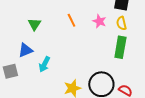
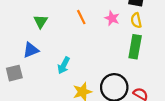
cyan arrow: (44, 64) -> (64, 65), moved

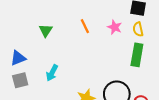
blue triangle: (31, 50) -> (18, 58), moved
cyan arrow: (64, 65) -> (52, 73), moved

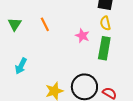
orange line: (85, 26) -> (45, 24), moved
pink star: (115, 27) -> (82, 36), moved

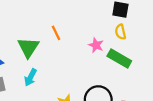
green triangle: (15, 24) -> (28, 47), moved, size x1.5
green rectangle: (104, 48) -> (119, 59), turned -70

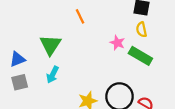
orange line: (56, 33) -> (80, 16), moved

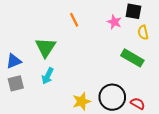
yellow semicircle: (141, 30) -> (143, 32), moved
pink star: (117, 43) -> (114, 22), moved

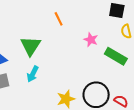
pink star: (114, 22) -> (91, 40), moved

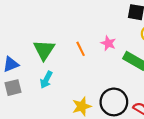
orange line: (59, 19) -> (81, 49), moved

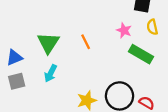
pink star: (108, 43) -> (124, 30), moved

